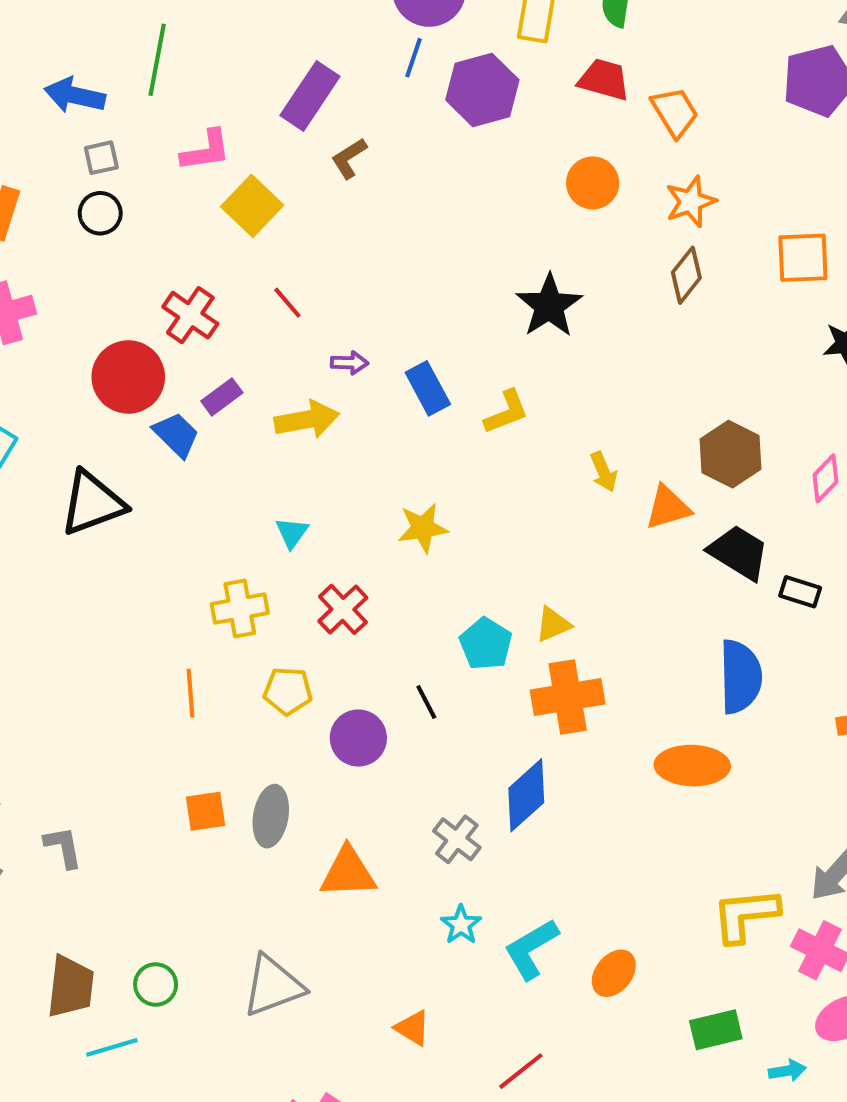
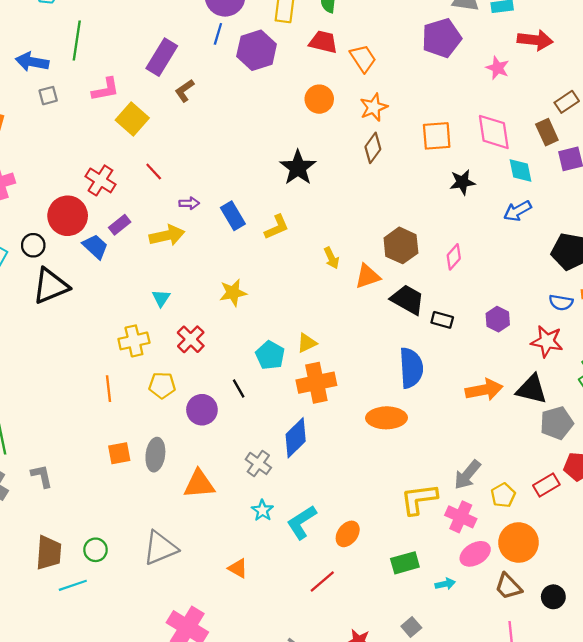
black circle: (100, 213) -> (33, 245), moved
red line: (521, 1071) -> (322, 582), moved

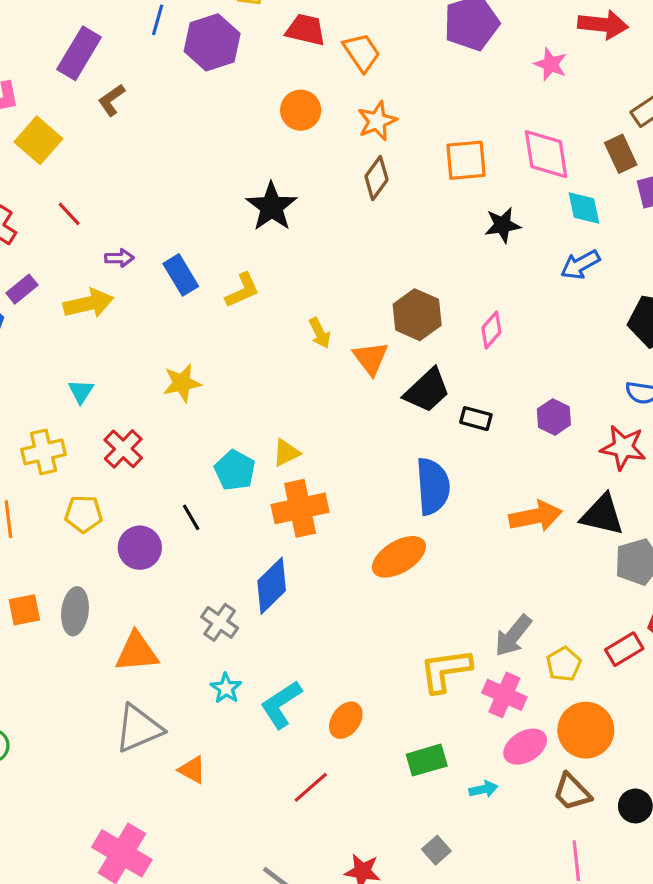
orange triangle: (368, 276) -> (371, 358), turned -48
black trapezoid: (407, 300) -> (427, 390), turned 108
orange ellipse: (386, 418) -> (399, 557), turned -30
gray triangle: (160, 548) -> (139, 728), moved

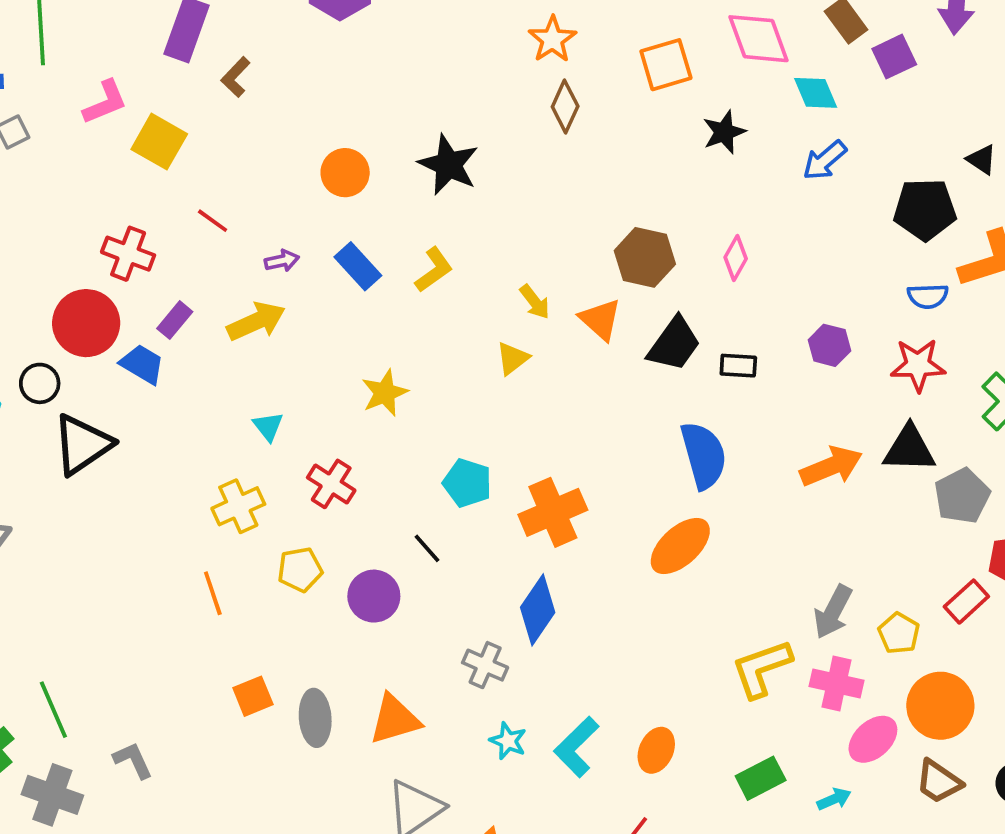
orange circle: (301, 110) -> (345, 173), moved
yellow triangle: (286, 453) -> (513, 358), moved
gray ellipse: (75, 611) -> (315, 718), moved

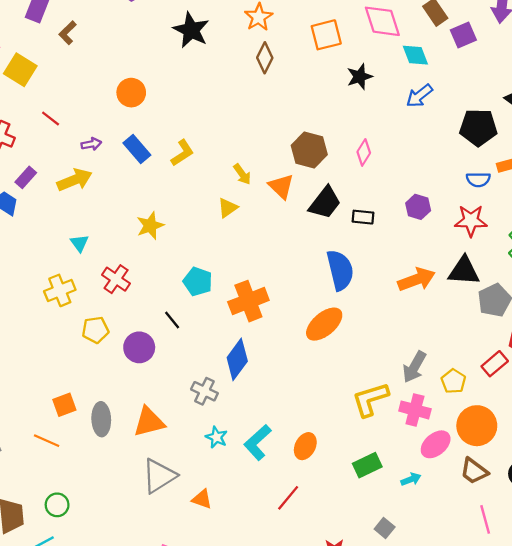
black star: (449, 165) -> (191, 30), moved
orange line: (213, 593) -> (47, 441), moved, turned -50

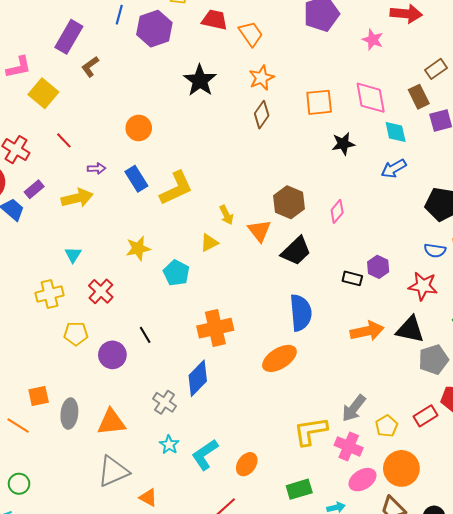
yellow L-shape: (182, 153) -> (176, 188), size x1.5
black rectangle: (363, 217) -> (352, 278), moved
cyan pentagon: (198, 282) -> (176, 273), moved

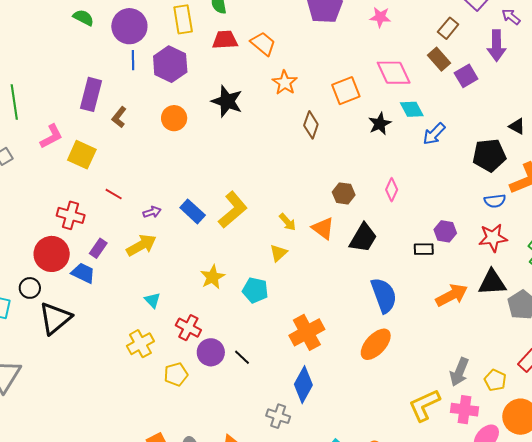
brown diamond: (262, 115) -> (311, 125), moved
orange circle: (139, 128) -> (174, 118), moved
cyan diamond: (396, 132) -> (412, 109), moved
brown hexagon: (289, 202) -> (344, 193), size x0.7
purple circle: (112, 355) -> (211, 352), moved

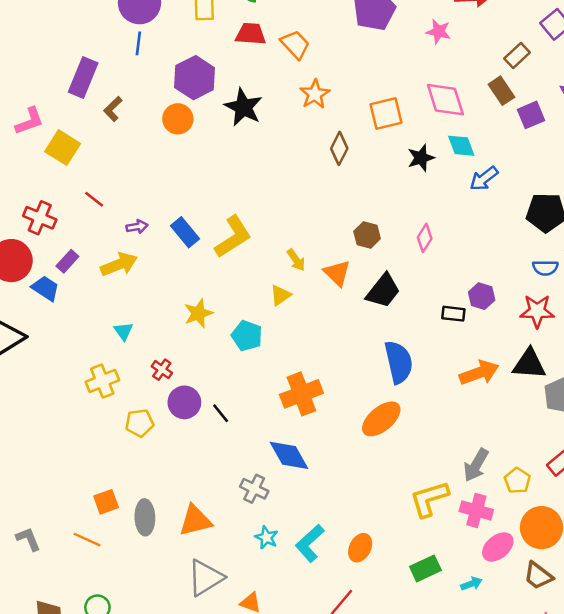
purple hexagon: (170, 64) -> (195, 78), moved
red cross: (188, 328) -> (162, 370), size x0.7
blue diamond: (303, 385) -> (289, 455), turned -66

